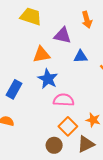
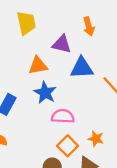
yellow trapezoid: (31, 16) -> (26, 23), turned 60
blue triangle: (80, 57) -> (82, 68), size x1.5

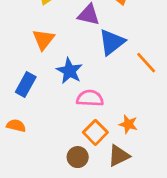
orange triangle: (38, 65) -> (43, 39), moved, turned -42
blue triangle: (82, 68) -> (112, 42), turned -35

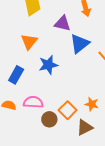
blue star: (69, 71) -> (48, 65), turned 30
pink semicircle: (90, 98) -> (33, 102), moved
brown circle: (78, 157) -> (49, 119), moved

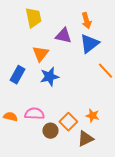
orange triangle: (29, 42) -> (40, 54), moved
blue triangle: (80, 44) -> (89, 44), moved
blue rectangle: (16, 75) -> (17, 75), moved

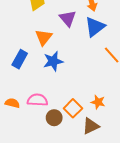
purple triangle: (63, 36) -> (68, 18), turned 36

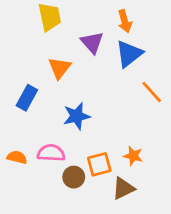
blue star: (53, 61) -> (77, 116), moved
orange square: (73, 108) -> (99, 164), turned 30

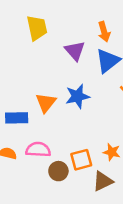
orange triangle: (60, 68) -> (46, 103), moved
blue rectangle: (27, 98) -> (17, 118), moved, turned 60
blue star: (77, 116) -> (77, 96), moved

